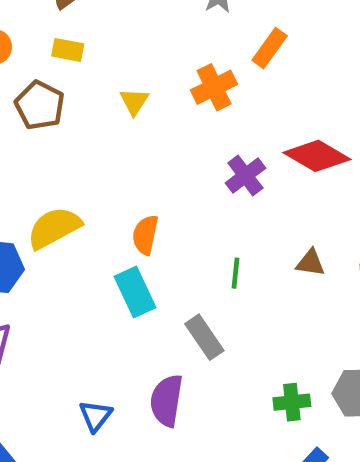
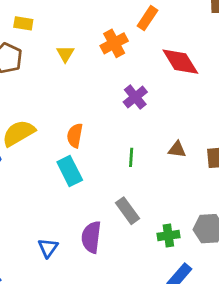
red diamond: (317, 156) -> (180, 62), moved, turned 30
gray rectangle: (204, 337) -> (127, 211), moved

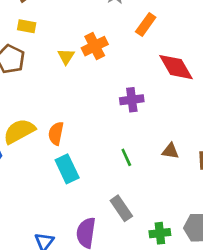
orange cross: (114, 43) -> (95, 46), moved
purple cross: (135, 97) -> (132, 100), turned 30
orange semicircle: (75, 136) -> (56, 133), moved
green line: (131, 157) -> (126, 157), turned -30

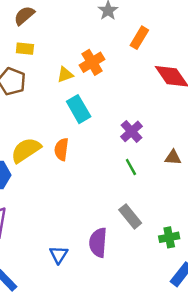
yellow triangle: (66, 56) -> (65, 75), turned 42
purple cross: (132, 100) -> (132, 131), moved, turned -30
cyan rectangle: (67, 169) -> (79, 109), moved

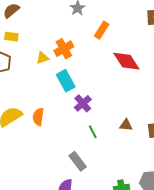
cyan rectangle: (79, 109) -> (66, 81), moved
purple cross: (132, 131) -> (83, 103), moved
gray rectangle: (130, 216) -> (78, 161), moved

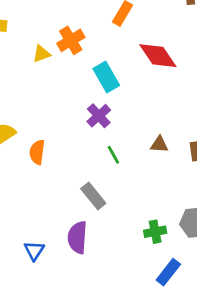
cyan rectangle: (66, 81) -> (106, 77), moved
orange semicircle: (38, 117) -> (37, 152), moved

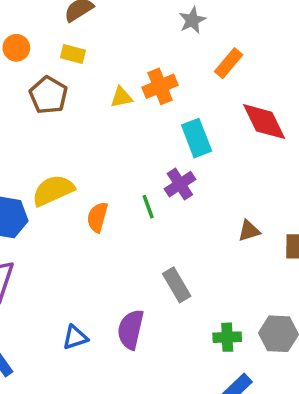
brown triangle: (159, 144) -> (249, 231), turned -30
green line: (113, 155) -> (148, 207), moved
gray rectangle: (93, 196) -> (177, 285), moved
blue triangle: (34, 251) -> (75, 337), turned 30

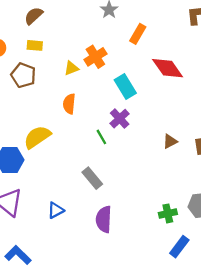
orange semicircle: (97, 217) -> (69, 104), moved
gray rectangle: (177, 285) -> (92, 178), moved
blue triangle: (75, 337) -> (56, 210), moved

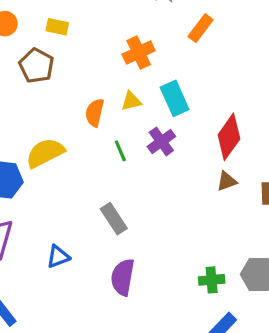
yellow triangle: (71, 68) -> (131, 101), moved
red diamond: (168, 68) -> (229, 137), moved, turned 64
green line: (101, 137) -> (120, 151), moved

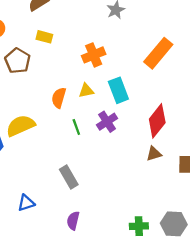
yellow rectangle: (57, 27) -> (44, 37), moved
orange rectangle: (201, 28) -> (158, 53), moved, size x1.5
purple semicircle: (123, 277) -> (73, 221), size x0.7

